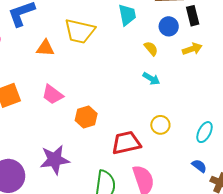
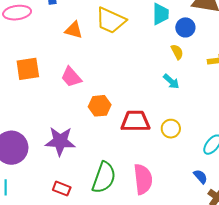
blue circle: (169, 26) -> (185, 27), moved
red trapezoid: (126, 143) -> (135, 121), moved

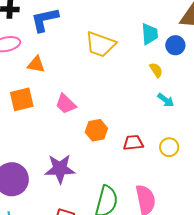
orange triangle: (74, 30) -> (36, 65), moved
yellow semicircle: (177, 52) -> (156, 70), moved
red trapezoid: (135, 121) -> (133, 143), size x0.7

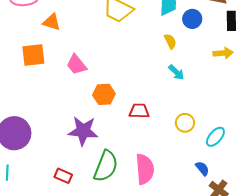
yellow circle: (169, 147) -> (185, 123), moved
purple star: (60, 169) -> (83, 131), moved

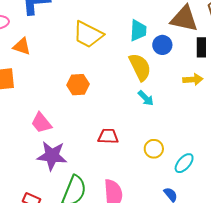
yellow semicircle: (170, 41) -> (140, 67), size x1.8
pink trapezoid: (76, 65) -> (41, 123), moved
orange hexagon: (104, 94) -> (78, 85), moved

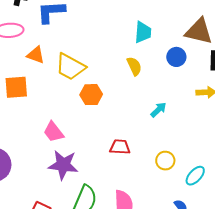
cyan trapezoid: (138, 30) -> (143, 32), moved
yellow trapezoid: (88, 34) -> (70, 67), moved
yellow semicircle: (140, 67) -> (134, 66), moved, size x0.7
cyan arrow: (146, 98) -> (158, 110), turned -90

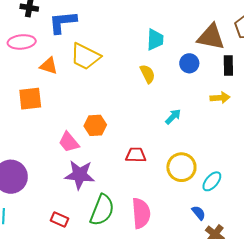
yellow trapezoid: (70, 67) -> (85, 57), moved
orange hexagon: (91, 95) -> (95, 125), moved
yellow circle: (165, 161) -> (181, 167), size x1.5

